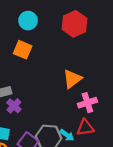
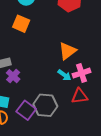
cyan arrow: (67, 135) -> (64, 75), moved

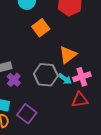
orange square: (21, 24) -> (41, 28), moved, turned 30
gray hexagon: (45, 105) -> (46, 75), moved

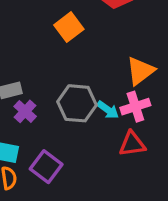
orange triangle: (68, 55) -> (140, 71), moved

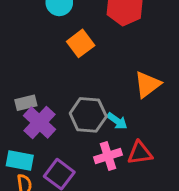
pink cross: (135, 107) -> (108, 156), moved
purple cross: (25, 111) -> (40, 123), size x1.5

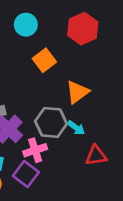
orange triangle: (147, 84) -> (77, 92), moved
pink cross: (108, 156) -> (35, 150), moved

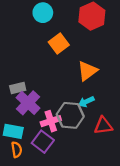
gray hexagon: (51, 122) -> (70, 115), moved
cyan arrow: (76, 128) -> (86, 102), turned 119

